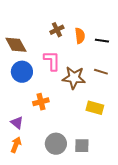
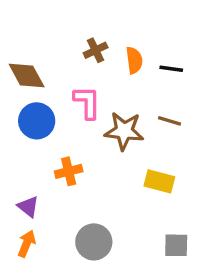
gray square: (82, 146) -> (176, 245), moved

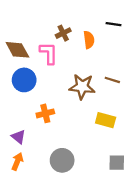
black line: (171, 69) -> (113, 24), moved
pink L-shape: (87, 102) -> (49, 53), moved

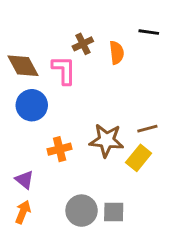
brown line: (112, 80) -> (147, 129), moved, turned -32
brown star: (82, 87) -> (106, 140), moved
yellow rectangle: (106, 120) -> (139, 158), turned -66
gray square: (117, 163) -> (114, 212), moved

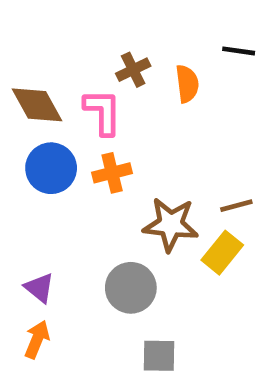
orange cross: (60, 149) -> (112, 173), moved
gray circle: (82, 211) -> (131, 288), moved
gray square: (114, 212) -> (159, 356), moved

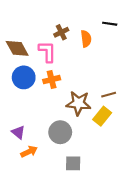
orange arrow: (37, 339) -> (29, 152), moved, turned 42

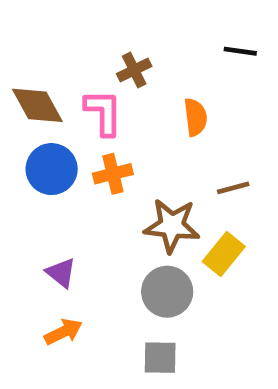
orange semicircle: (86, 39) -> (195, 117), moved
brown line: (109, 95) -> (233, 188), moved
purple triangle: (18, 132) -> (61, 273), moved
gray circle: (60, 132) -> (167, 292), moved

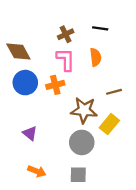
black line: (240, 51) -> (100, 28), moved
pink L-shape: (103, 112) -> (66, 60), moved
orange arrow: (63, 332) -> (37, 171), moved, turned 48

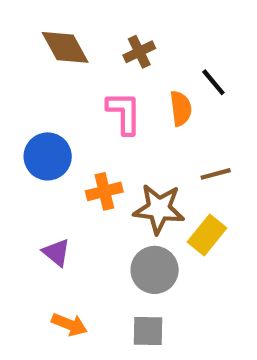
black line: (100, 28) -> (213, 82), moved, turned 42
brown cross: (66, 34) -> (139, 52), moved
brown diamond: (18, 51) -> (65, 47), moved
orange cross: (55, 85) -> (104, 191), moved

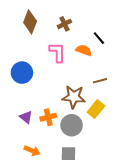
brown diamond: (65, 47) -> (30, 22), turned 50
orange semicircle: (181, 108) -> (84, 50), turned -63
orange cross: (104, 191) -> (48, 117), moved

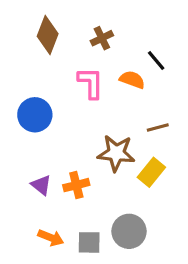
gray circle: (72, 125) -> (129, 231), moved
gray square: (69, 154) -> (89, 242), moved

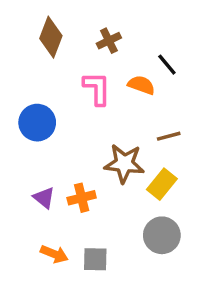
gray circle: (129, 231) -> (162, 235), moved

